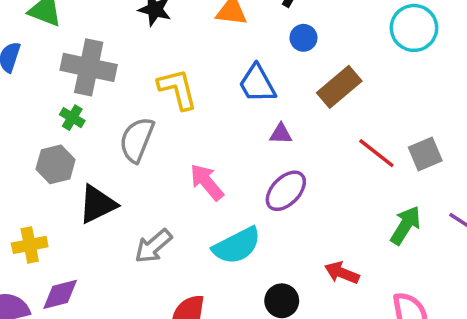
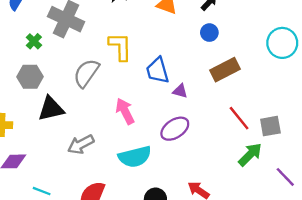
blue trapezoid: (257, 84) -> (158, 70), moved
green cross: (72, 118) -> (34, 41), moved
green arrow: (405, 225) -> (250, 155), moved

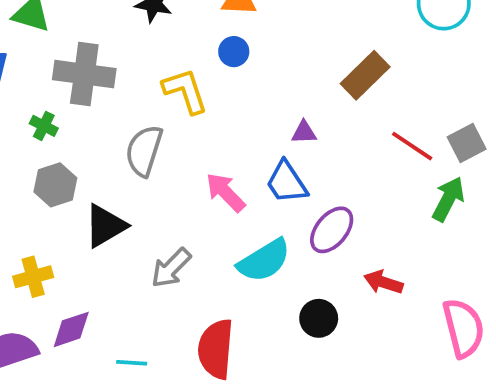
blue circle: (209, 33) -> (234, 52), moved
blue trapezoid: (158, 70) -> (287, 182), moved
purple ellipse: (175, 129) -> (332, 230), moved

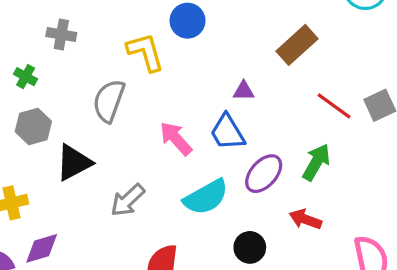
blue circle: (234, 52) -> (188, 21), size x1.4
gray cross: (84, 74) -> (61, 35), size x0.6
green arrow: (448, 199) -> (316, 162), moved

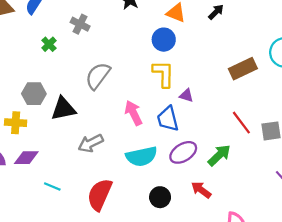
brown rectangle: (297, 45) -> (243, 69), moved
yellow L-shape: (145, 52) -> (163, 74), moved
gray hexagon: (33, 126) -> (34, 94), moved

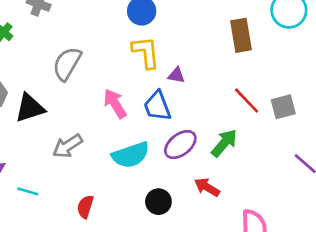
brown rectangle: (243, 69) -> (241, 35), turned -68
cyan line: (52, 186) -> (28, 191), moved
red semicircle: (100, 195) -> (85, 207), size x0.6

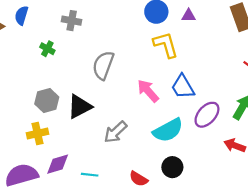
purple triangle: (176, 75) -> (189, 16), moved
black circle: (158, 202) -> (172, 167), moved
red semicircle: (85, 207) -> (139, 179), turned -66

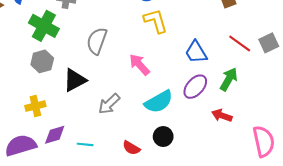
green cross: (47, 49) -> (44, 26), size x2.0
blue trapezoid: (183, 87) -> (196, 52), moved
gray hexagon: (47, 100) -> (42, 61), moved

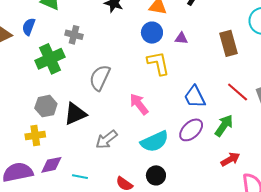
green cross: (44, 26) -> (50, 59), turned 32
gray hexagon: (42, 61) -> (46, 106), moved
red arrow: (222, 115) -> (230, 159), moved, turned 126

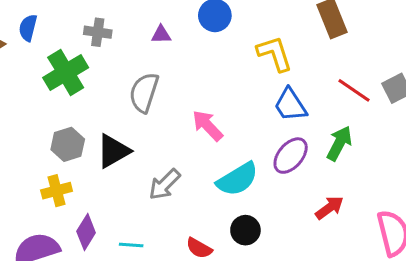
purple triangle: (181, 38) -> (161, 35), moved
yellow L-shape: (158, 63) -> (275, 54), moved
red arrow: (230, 159) -> (329, 208), moved
purple diamond: (51, 165) -> (86, 232), turned -40

